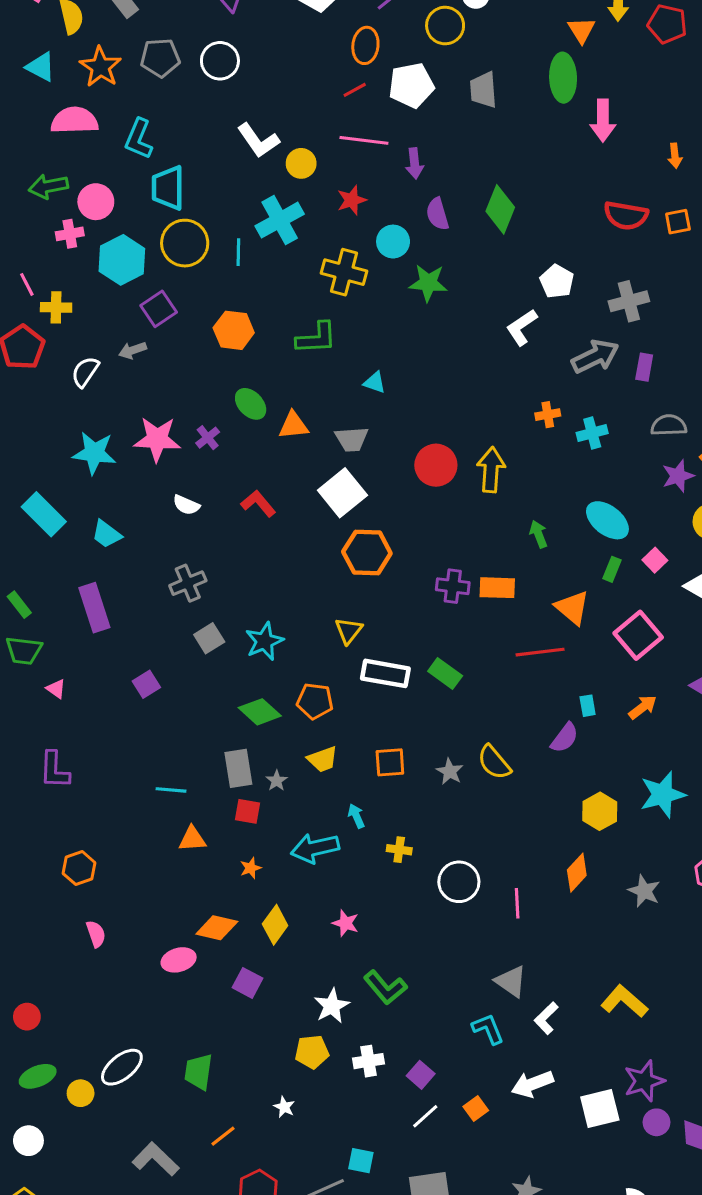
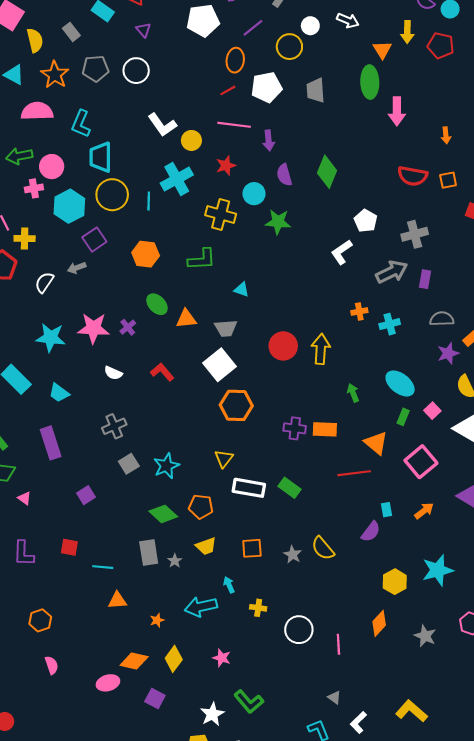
red square: (247, 811) -> (69, 547), moved
gray triangle: (511, 981) -> (334, 697), size x0.6

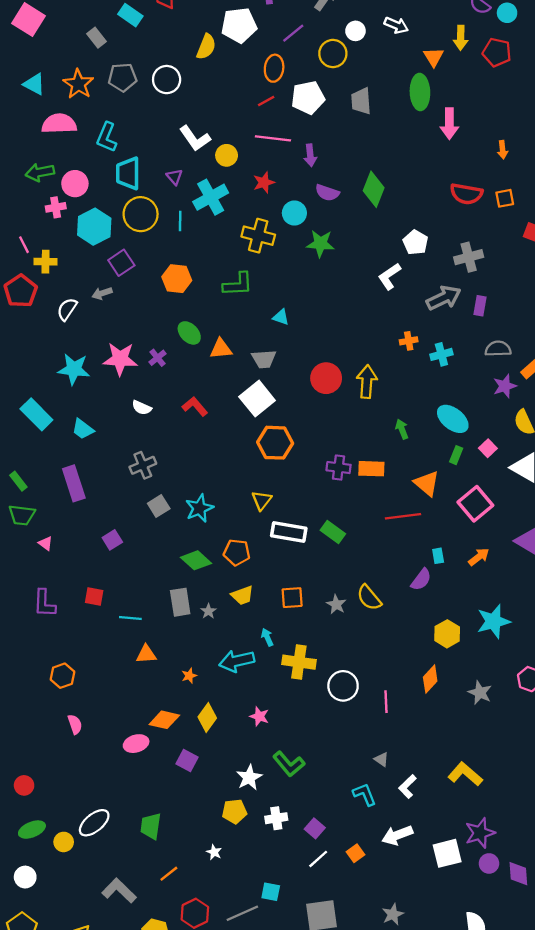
purple triangle: (143, 30) -> (174, 177), moved
yellow semicircle: (35, 40) -> (206, 47), moved, turned 35
purple semicircle: (284, 175) -> (327, 193), turned -55
yellow cross: (258, 608) -> (299, 662), size x1.8

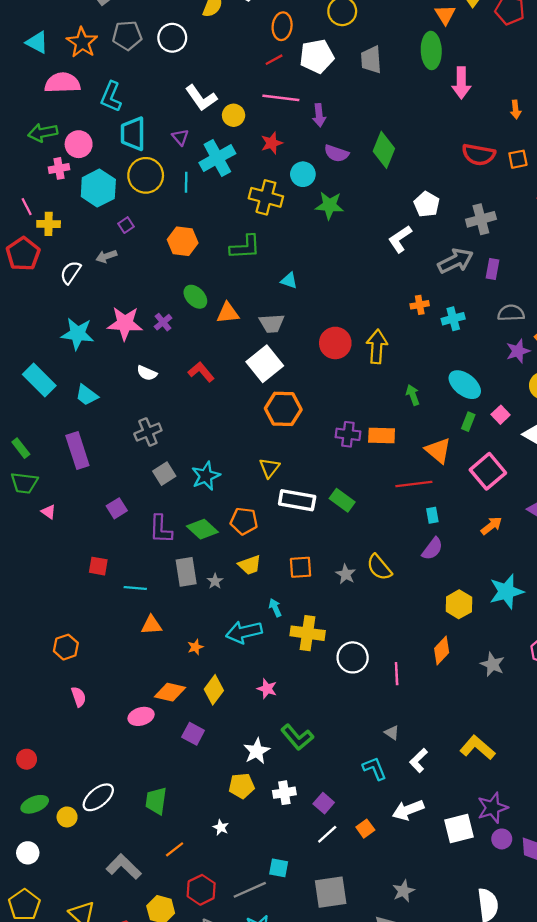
purple square: (121, 263) -> (126, 225), size x0.6
cyan rectangle: (438, 556) -> (432, 515), moved
purple L-shape: (44, 603) -> (161, 529), moved

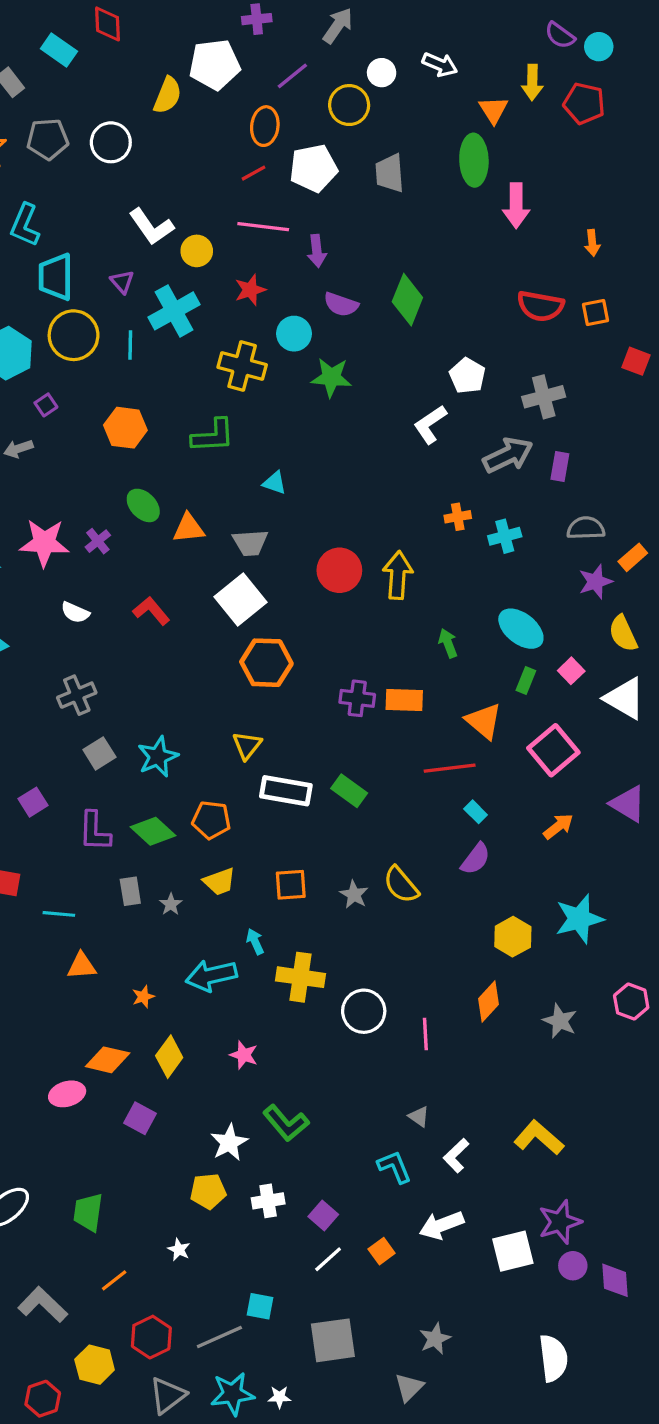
cyan rectangle: (432, 515) -> (476, 812), turned -35
gray rectangle: (186, 572) -> (130, 891), size x0.7

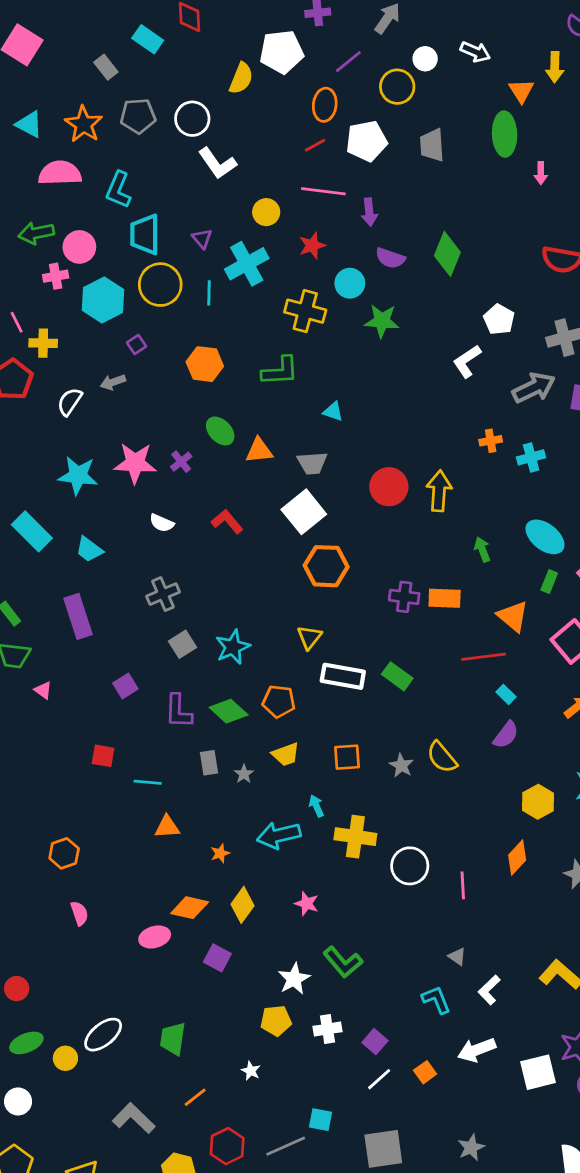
pink arrow: (516, 206) -> (541, 173), size x0.6
white L-shape: (151, 227) -> (217, 163), moved

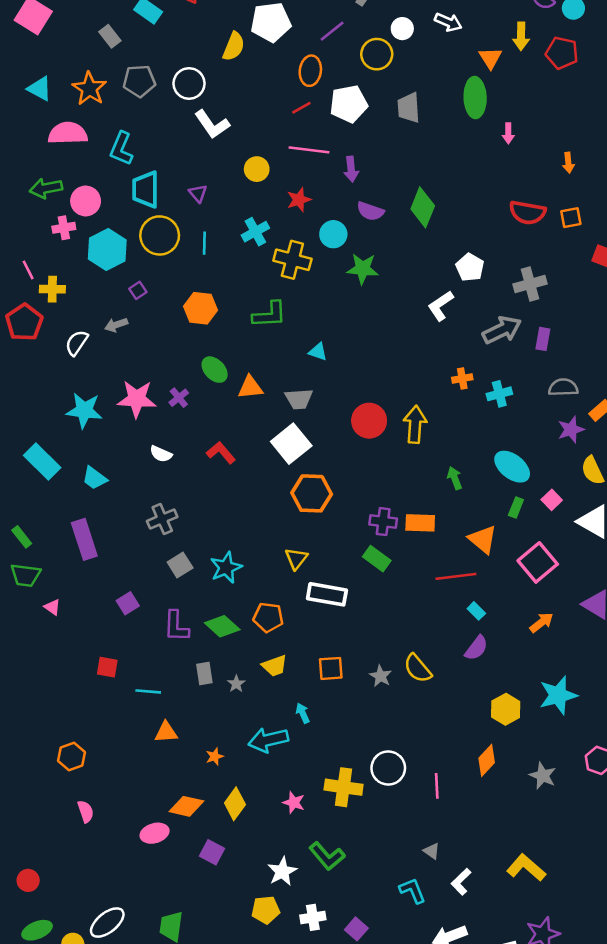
cyan cross: (247, 264) -> (255, 232), moved, size x0.7
green rectangle: (397, 676) -> (377, 559), moved
yellow cross: (355, 837) -> (344, 787), moved

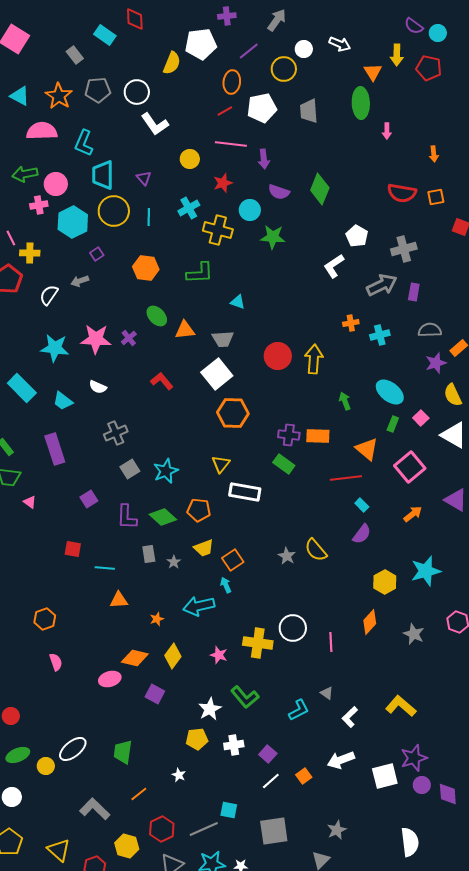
white semicircle: (161, 454) -> (98, 387), moved
orange square: (331, 668) -> (233, 560), moved, turned -30
cyan L-shape: (413, 891) -> (299, 710), moved, turned 85

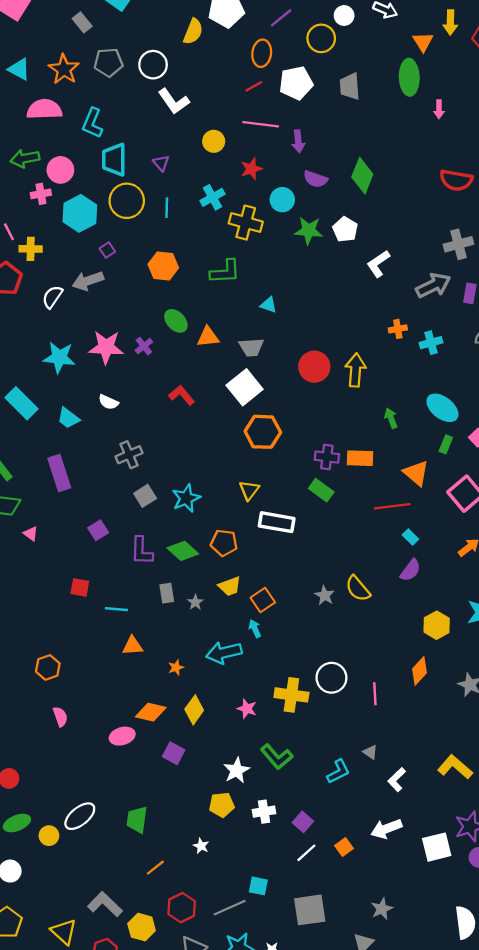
white pentagon: (357, 236) -> (345, 229), moved
gray arrow: (80, 281) -> (88, 281), size x1.5
gray L-shape: (95, 809) -> (105, 904), moved

